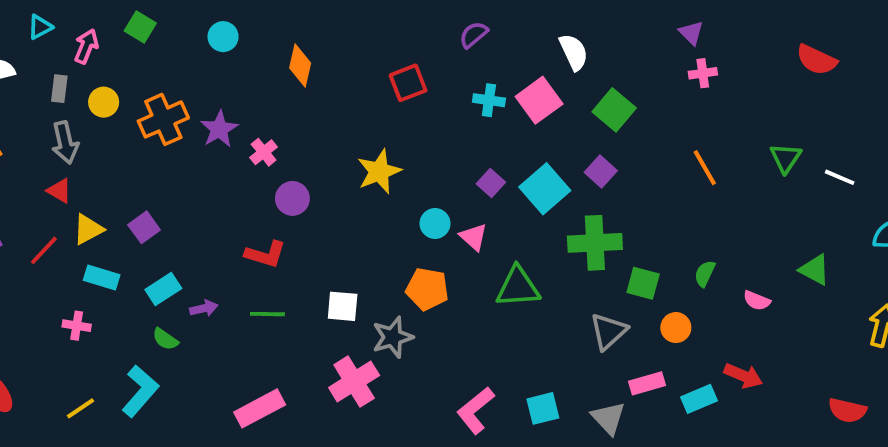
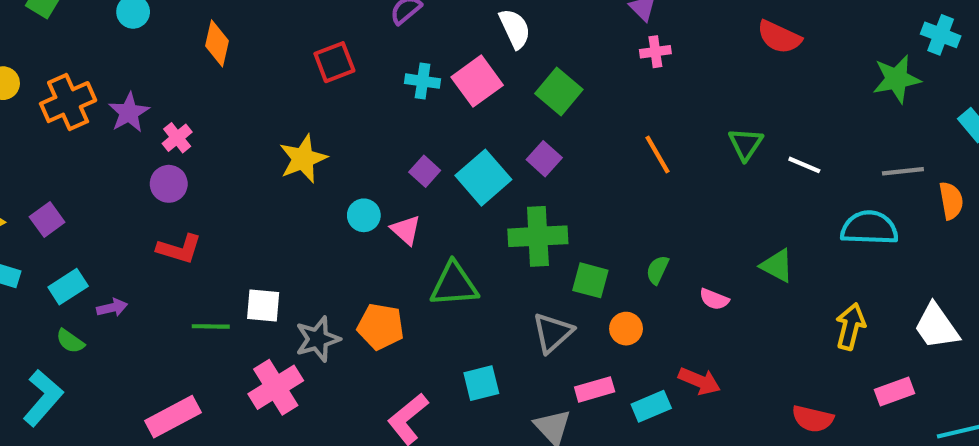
purple circle: (292, 198) -> (169, 184), moved
orange pentagon: (427, 289) -> (381, 326), moved
green line: (267, 314) -> (211, 326), moved
cyan square: (543, 408) -> (481, 383), moved

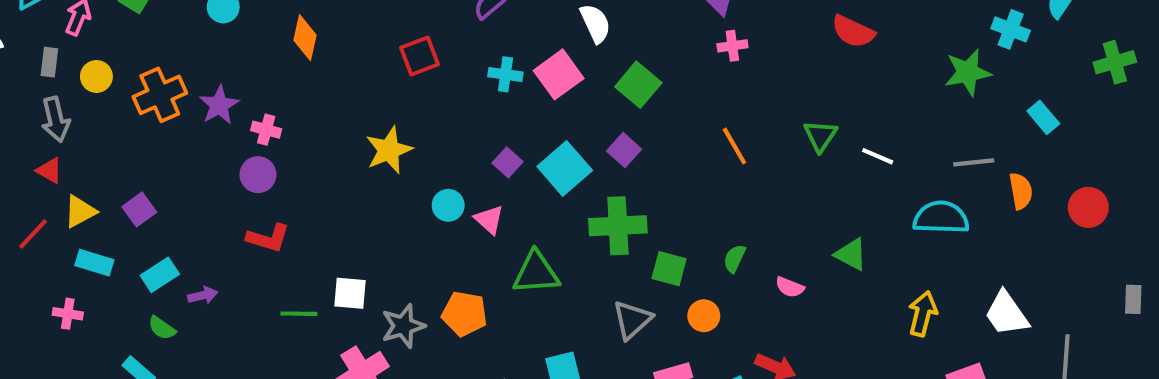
pink cross: (177, 138) -> (266, 130), turned -36

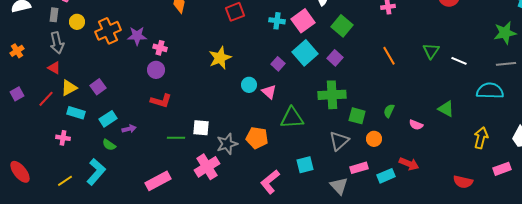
green star: (968, 72) -> (505, 33), moved
purple star: (219, 105) -> (137, 36), turned 30
cyan square: (565, 168) -> (305, 53), moved

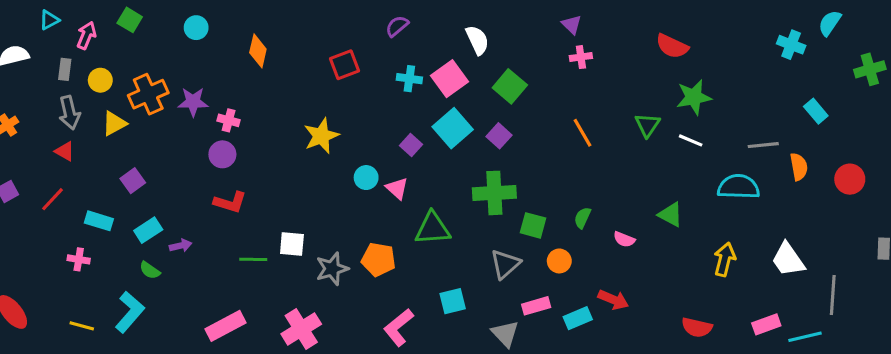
green star: (505, 33) -> (694, 97), moved
yellow triangle: (69, 88) -> (114, 123), moved
pink cross: (207, 167) -> (301, 329), moved
pink rectangle: (502, 169) -> (766, 324), moved
yellow line: (65, 181) -> (82, 326), turned 49

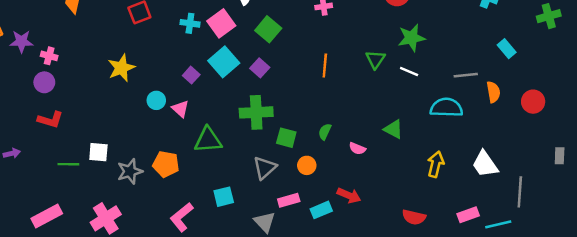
orange line: (582, 133) -> (325, 65), turned 35

